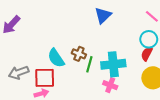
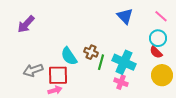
blue triangle: (103, 15) -> (125, 16), moved, turned -30
red semicircle: (147, 54) -> (156, 52), turned -72
cyan cross: (113, 64) -> (124, 62), turned 30

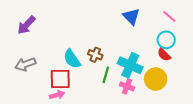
green line: (101, 62) -> (106, 75), moved
gray arrow: (33, 70) -> (25, 64), moved
yellow circle: (162, 75) -> (156, 79), moved

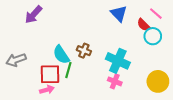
purple arrow: (26, 25) -> (33, 15), moved
red semicircle: (164, 55) -> (144, 25), moved
green line: (106, 75) -> (68, 70), moved
yellow circle: (156, 79) -> (158, 81), moved

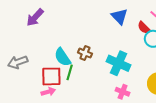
pink cross: (115, 81) -> (123, 92), moved

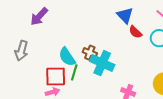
red semicircle: (144, 28) -> (135, 32), moved
gray arrow: (18, 62) -> (21, 51), moved, turned -54
cyan cross: (119, 63) -> (102, 63), moved

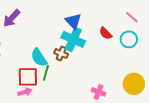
blue triangle: (125, 15) -> (73, 21), moved
cyan cross: (102, 63) -> (73, 39), moved

